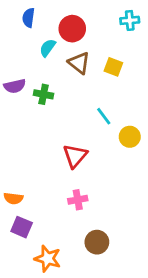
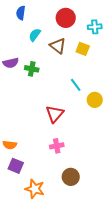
cyan cross: (130, 20) -> (95, 27), moved
red circle: (72, 29) -> (66, 18), moved

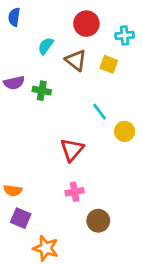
blue semicircle: (21, 13) -> (14, 17), moved
brown circle: (71, 177) -> (98, 221), moved

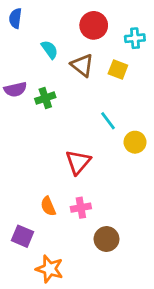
cyan semicircle: (46, 46) -> (50, 50), turned 108
green cross: (42, 91) -> (45, 98), turned -30
orange semicircle: (13, 190) -> (48, 206), moved, turned 60

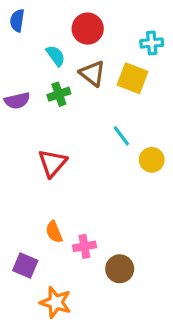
red circle: (94, 25) -> (88, 29), moved
yellow square: (118, 70) -> (132, 78), size x1.4
green cross: (45, 98) -> (59, 94), moved
red triangle: (78, 162) -> (52, 163), moved
pink cross: (81, 208) -> (84, 246), moved

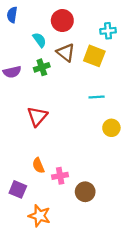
cyan line: (121, 136) -> (97, 97), moved, turned -56
yellow circle: (152, 160) -> (111, 128), moved

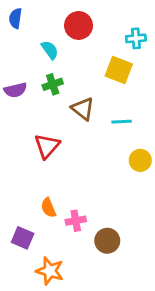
brown triangle: (66, 52) -> (83, 109), moved

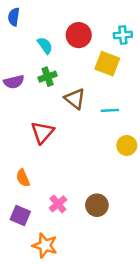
red circle: (79, 25) -> (79, 35), moved
orange semicircle: (48, 208) -> (23, 178), moved
pink cross: (76, 221) -> (58, 204), moved, turned -30
brown circle: (107, 241) -> (97, 205), moved

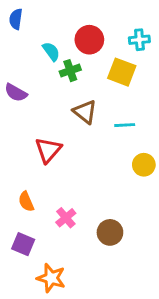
green cross: (48, 77) -> (70, 71), moved
purple semicircle: (14, 82) -> (16, 93), turned 42
pink cross: (58, 204) -> (66, 218), moved

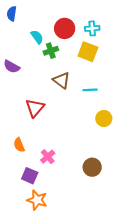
cyan cross: (139, 40) -> (92, 28), moved
brown circle: (110, 232) -> (92, 167), moved
purple square: (23, 244) -> (30, 176), moved

